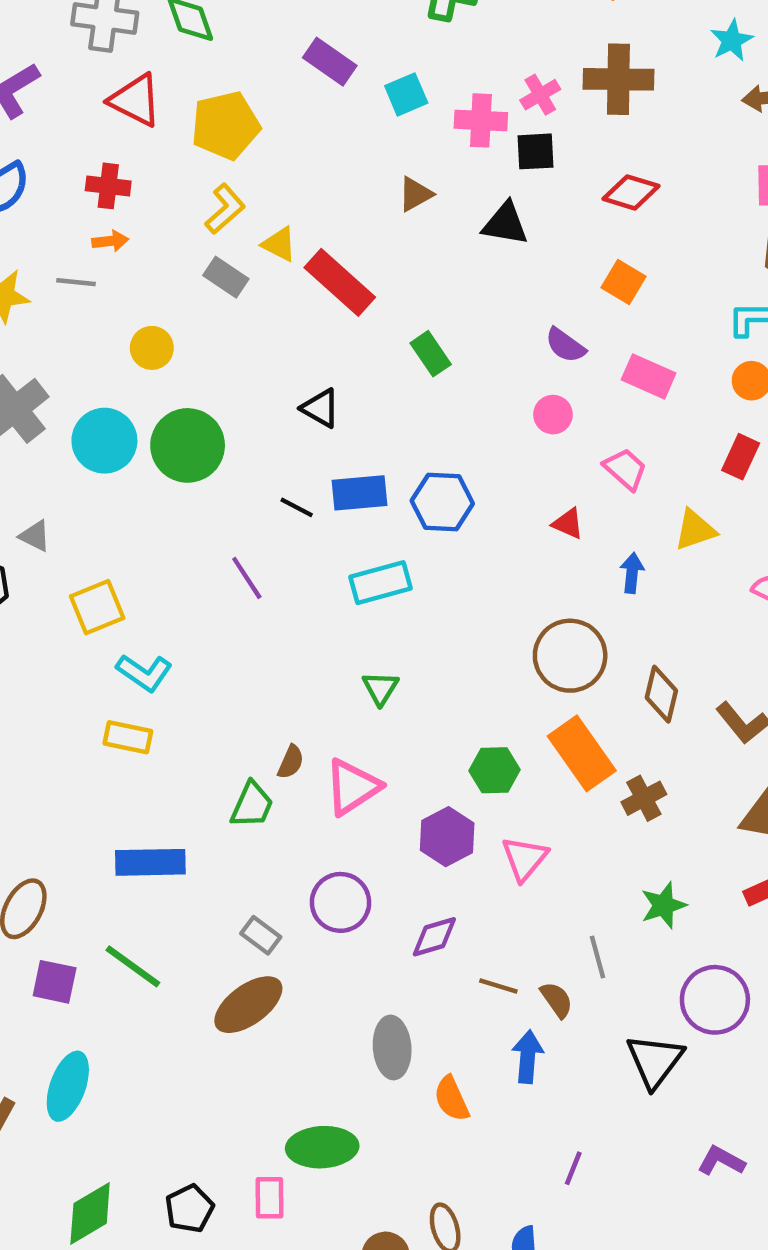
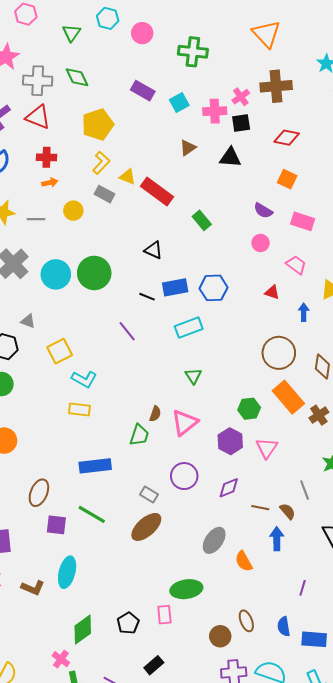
red triangle: (135, 100) -> (38, 117), moved
gray line: (76, 282) -> (36, 219), moved
yellow circle: (152, 348) -> (73, 211), moved
gray ellipse: (392, 1047) -> (214, 540), turned 44

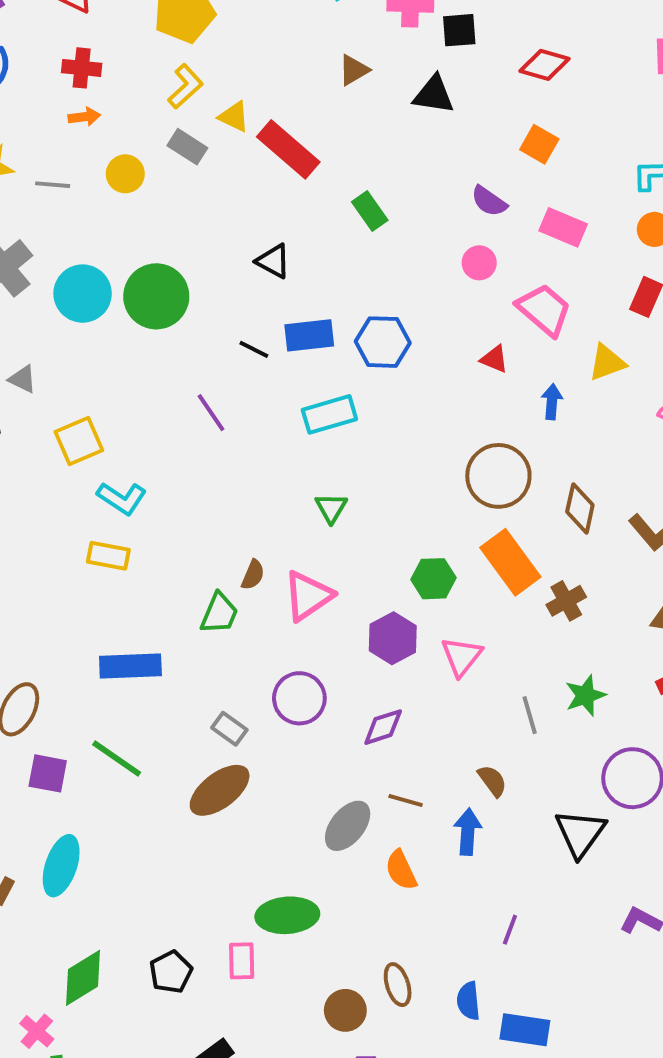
pink trapezoid: (296, 265) -> (544, 310), size x1.4
gray line: (305, 490) -> (530, 715), moved
brown line: (260, 508) -> (406, 800), moved

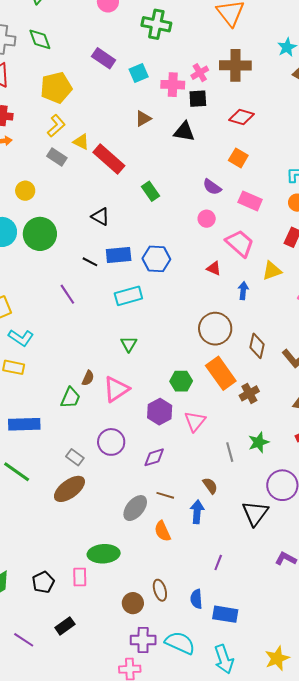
yellow circle: (125, 174) -> (25, 191), moved

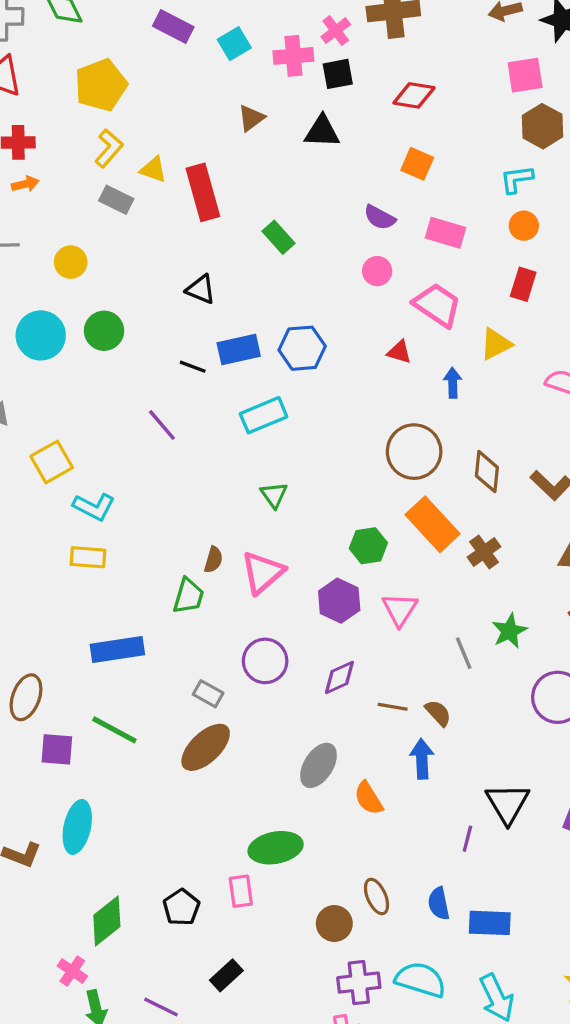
red rectangle: (109, 159) -> (203, 192), turned 40
green circle: (40, 234) -> (104, 331), size x0.7
brown line: (165, 495) -> (393, 707), moved
black triangle: (255, 513) -> (508, 803), moved

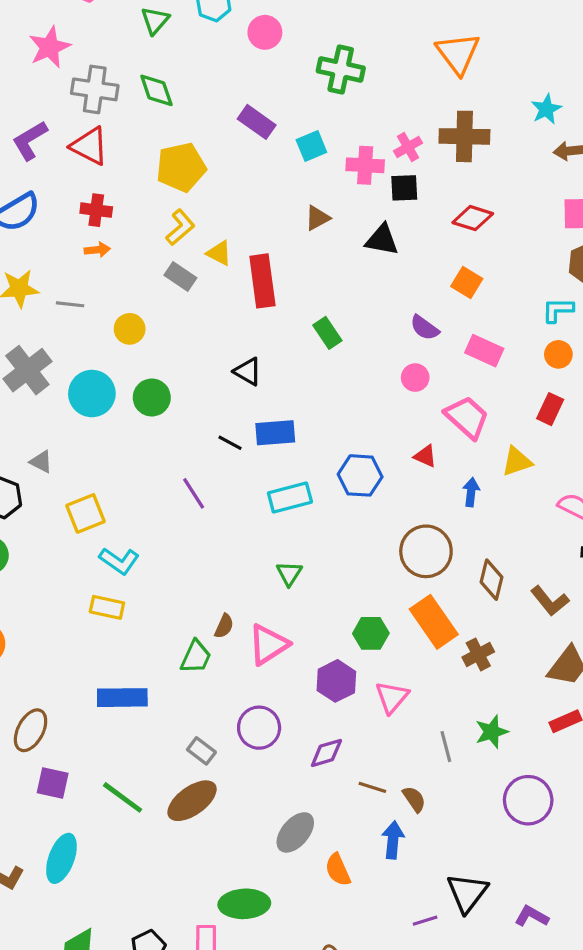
blue hexagon: (302, 348) -> (360, 475), moved
green line: (114, 730) -> (123, 797), moved
purple line: (467, 839) -> (425, 921), turned 50

